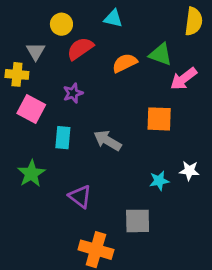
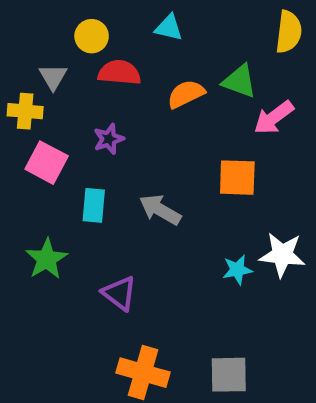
red semicircle: (80, 49) -> (119, 73), turned 40
white star: (189, 171) -> (282, 255), size x1.5
gray square: (138, 221) -> (229, 375), moved

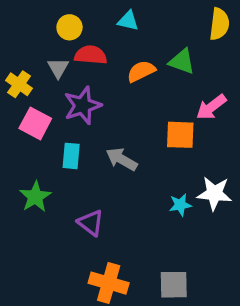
gray triangle: (53, 77) -> (58, 68), moved
yellow cross: (25, 111) -> (19, 84), turned 30
pink arrow: (274, 118) -> (211, 107), moved
purple star: (109, 139) -> (83, 105), size x1.6

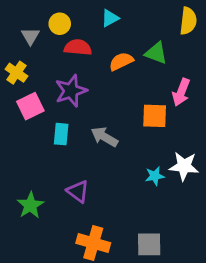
cyan triangle: (128, 21) -> (110, 18), turned -42
gray triangle: (58, 68) -> (30, 36), moved
pink arrow: (211, 107) -> (181, 92), turned -32
pink square: (35, 123) -> (30, 106), turned 36
green star: (35, 197) -> (30, 205), moved

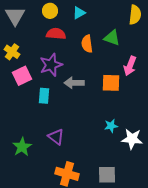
yellow circle: (60, 24) -> (50, 11), moved
gray triangle: (30, 36) -> (15, 16), moved, size x1.5
orange semicircle: (121, 61) -> (87, 44), turned -72
gray arrow: (104, 137) -> (74, 83), moved, turned -30
white star: (184, 166) -> (132, 139), moved

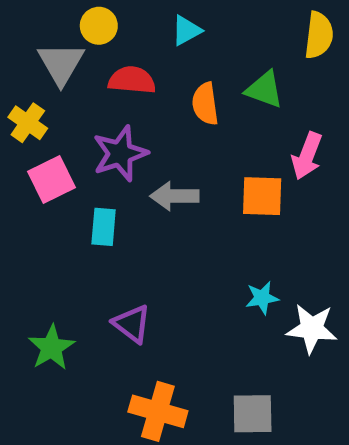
yellow circle: (50, 11) -> (99, 26), moved
gray triangle: (15, 16) -> (61, 64), moved

